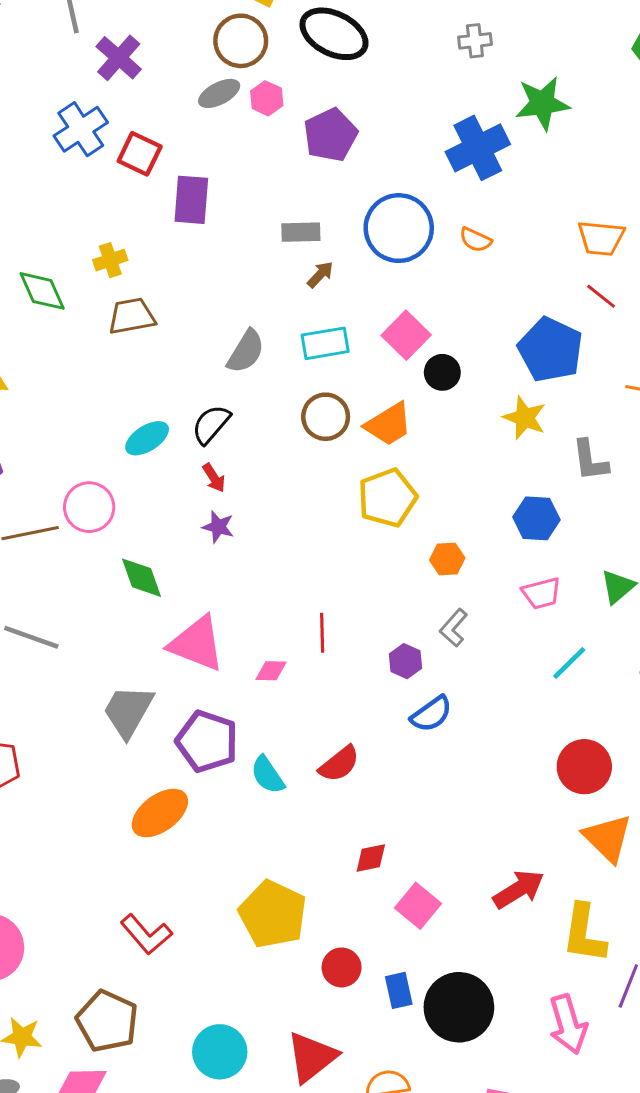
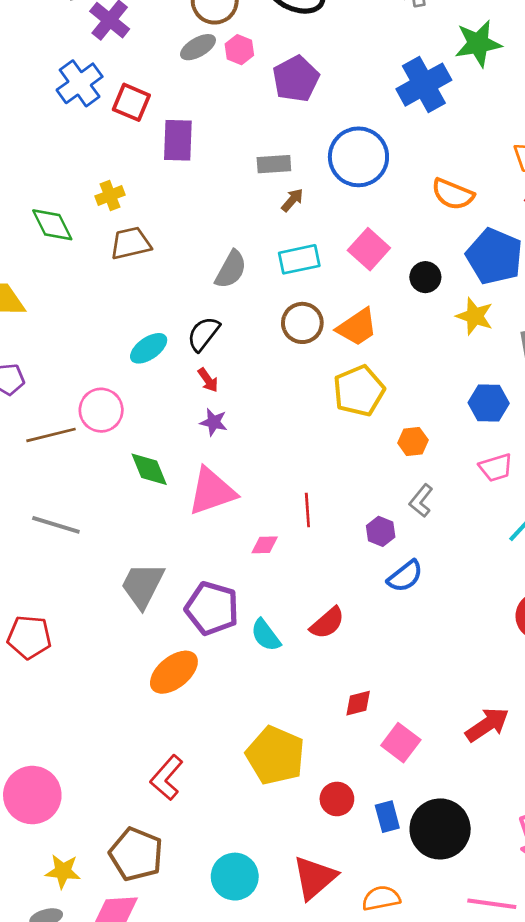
orange semicircle: (476, 240) -> (453, 194), moved, size x1.5
black circle: (442, 372) -> (425, 277), moved
pink triangle: (197, 644) -> (212, 491), moved, turned -38
red L-shape: (146, 934) -> (167, 778), turned 84

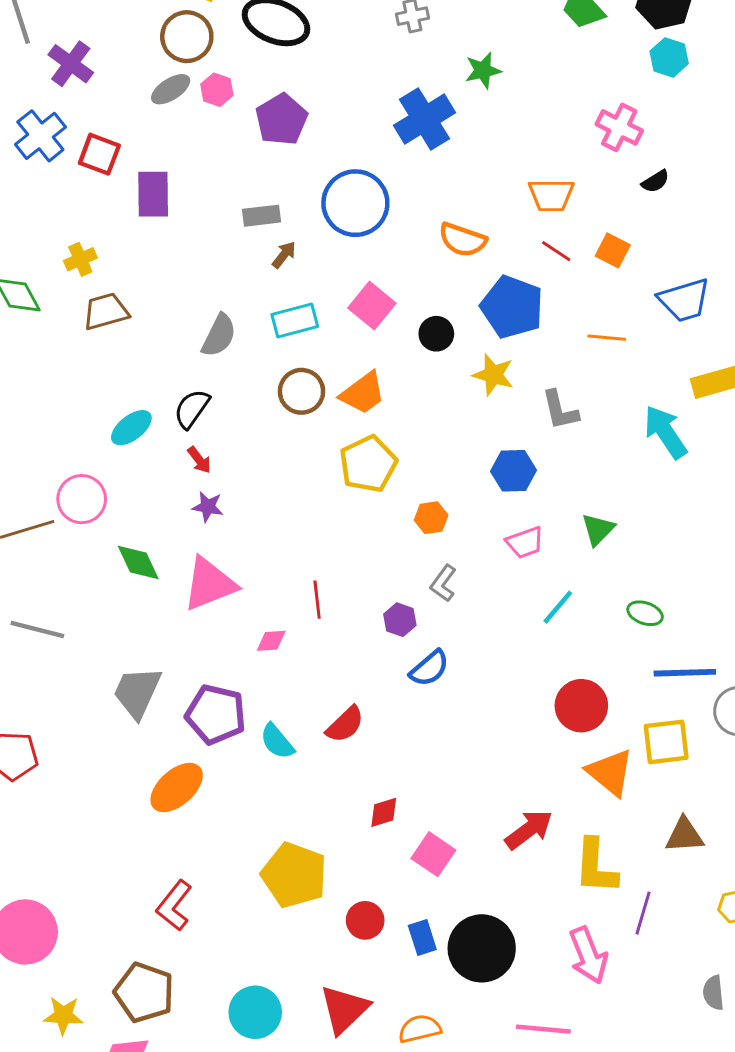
green star: (478, 44) -> (483, 70), size x0.7

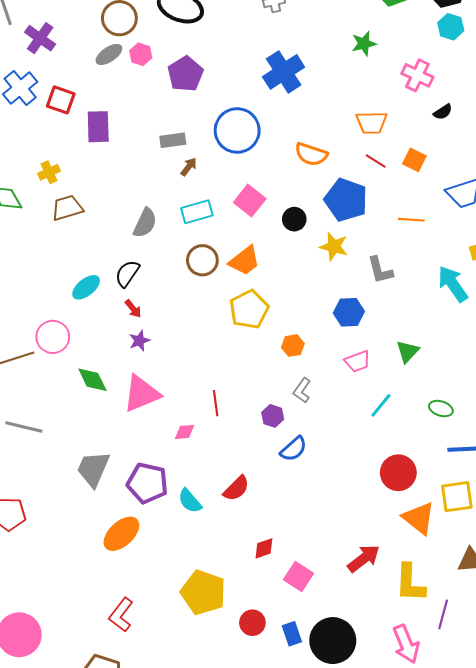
green star: (483, 70) -> (364, 44), moved
purple star: (208, 507) -> (139, 341), turned -30

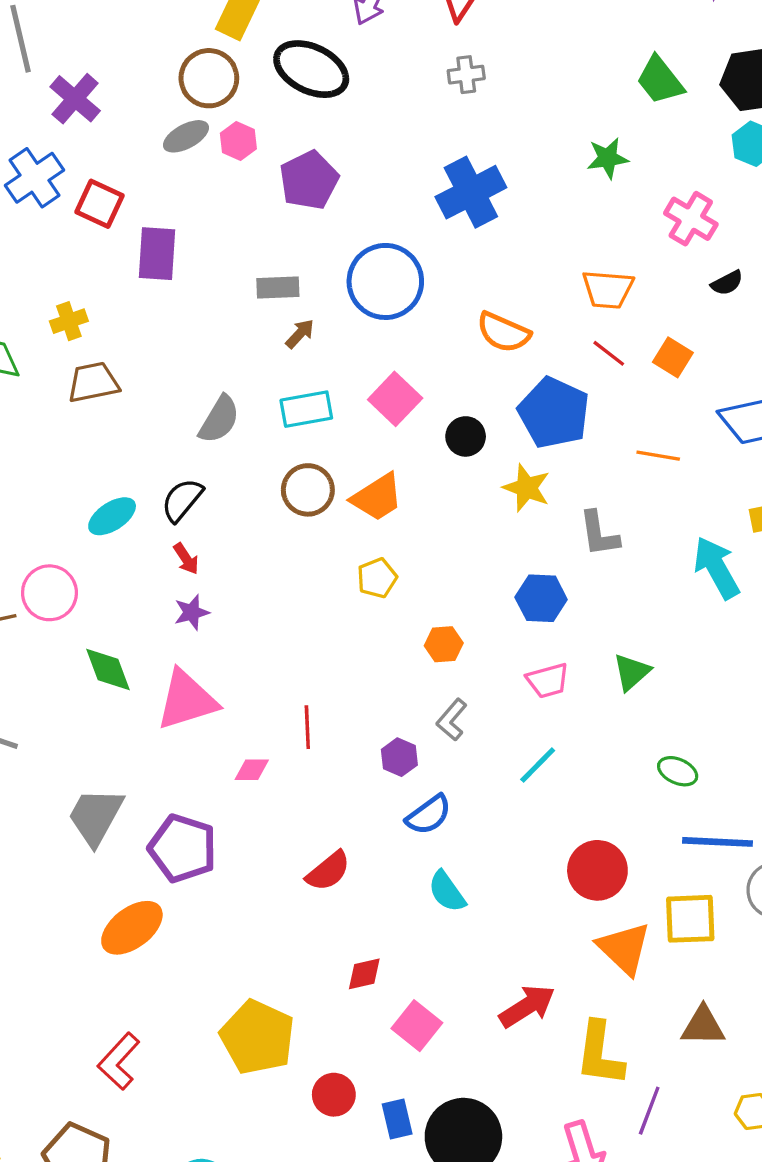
yellow pentagon: (249, 309) -> (377, 578), size x0.6
cyan line: (381, 405) -> (538, 765), moved
cyan semicircle: (190, 501) -> (447, 892), moved

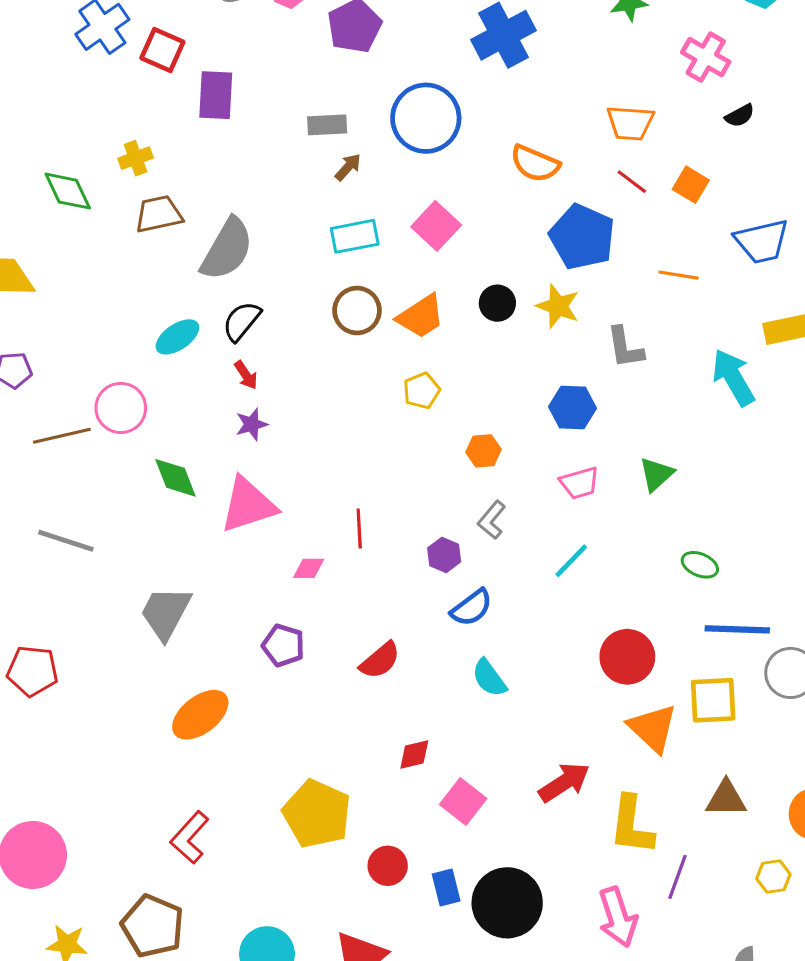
gray semicircle: (219, 419) -> (227, 249), moved, size x1.4
black circle: (466, 436) -> (497, 303), moved
purple pentagon: (183, 848) -> (283, 645), moved, size x0.7

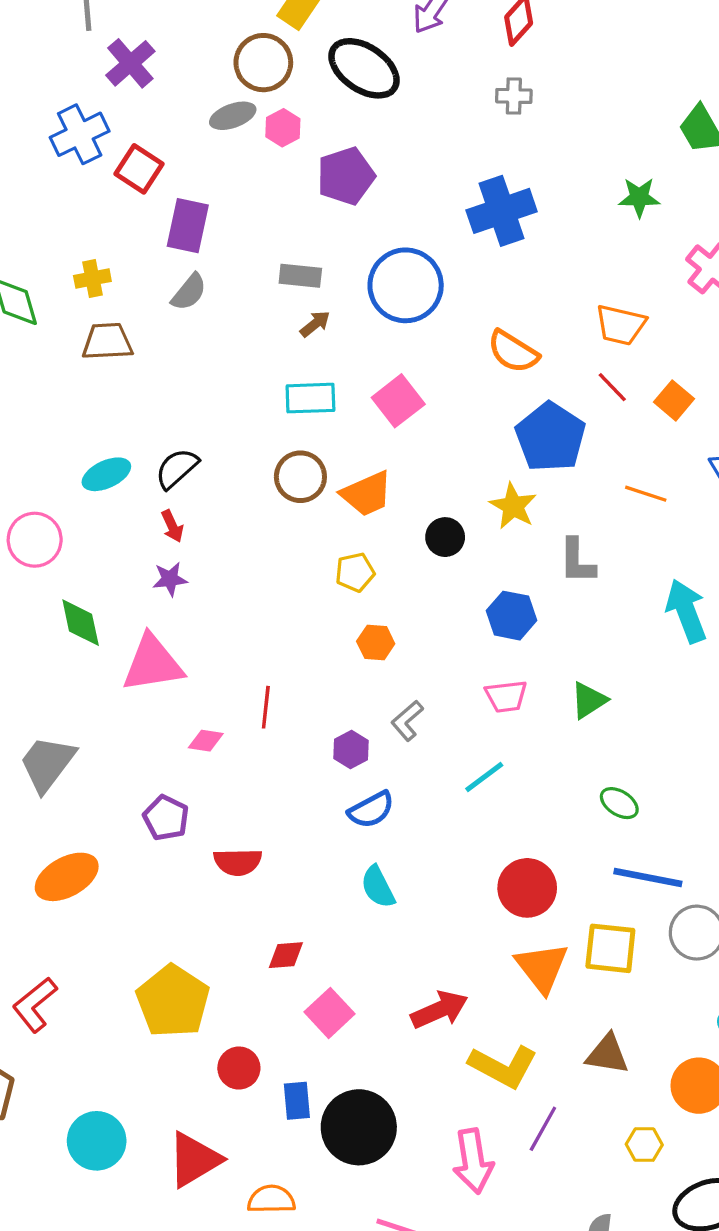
gray semicircle: (227, 249) -> (189, 292), moved, size x0.6
black circle: (497, 303) -> (445, 537), moved
orange hexagon: (483, 451) -> (376, 643), moved
red semicircle: (380, 660) -> (238, 862), moved, turned 30
yellow L-shape: (632, 825) -> (503, 1066), turned -78

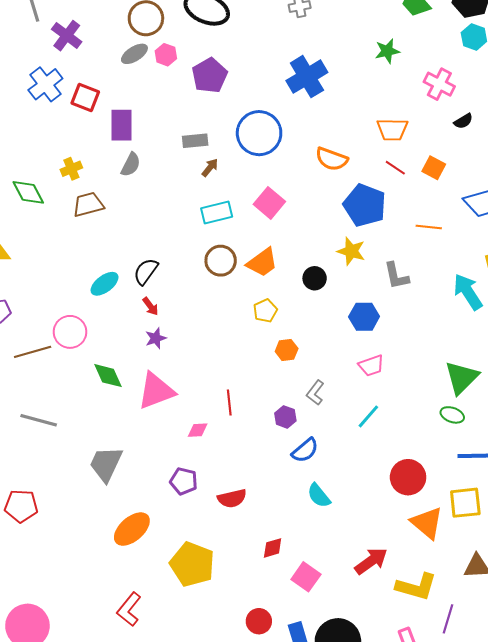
green triangle: (589, 700) -> (462, 378), moved, size x1.5
yellow pentagon: (173, 1001) -> (192, 564), moved

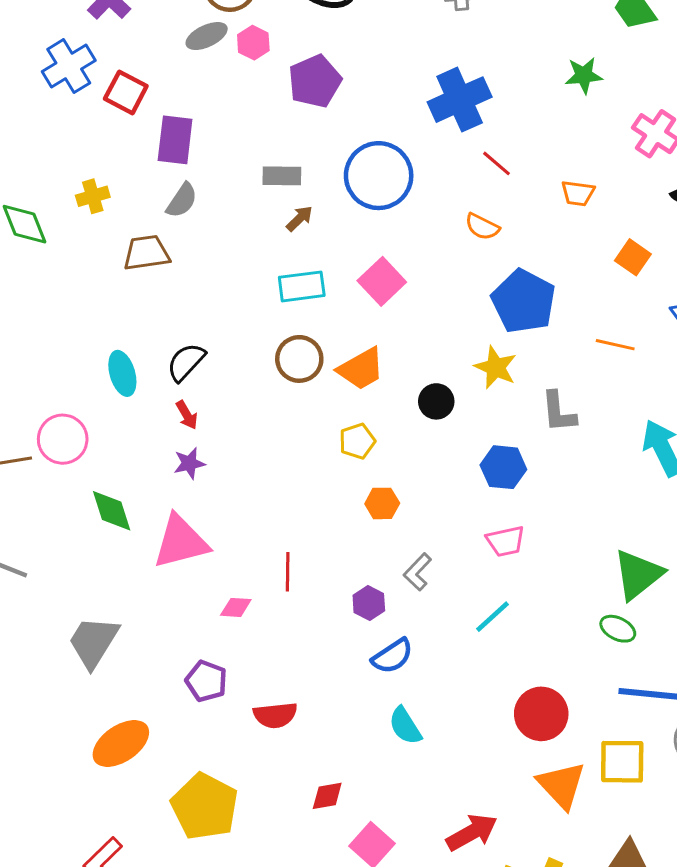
orange trapezoid: (392, 129) -> (578, 193), size x0.7
orange semicircle: (332, 159) -> (482, 227), size x0.7
red line: (395, 168) -> (497, 163), moved
brown trapezoid: (88, 204) -> (147, 253), moved
cyan ellipse: (105, 284) -> (122, 373), turned -76

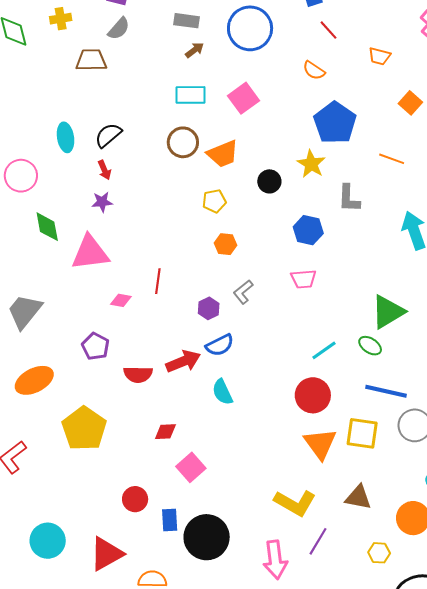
cyan line: (493, 617) -> (324, 350), moved
red arrow: (472, 832) -> (183, 361), moved

